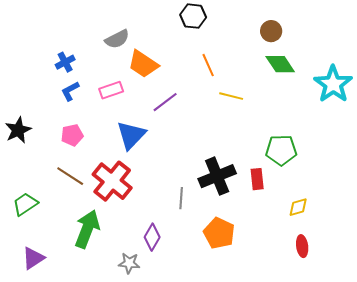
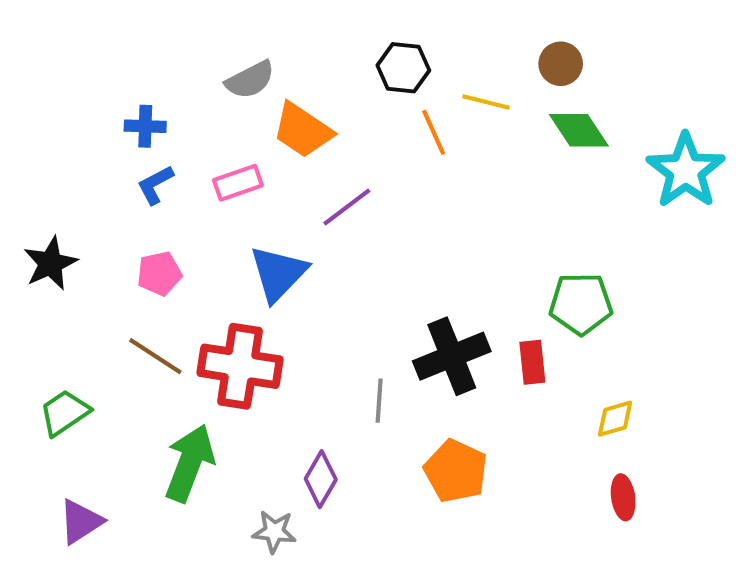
black hexagon: (193, 16) -> (403, 68), moved
blue cross: (65, 62) -> (145, 126), turned 30
yellow line: (231, 96) -> (486, 102), moved
red cross: (112, 181) -> (240, 366), turned -30

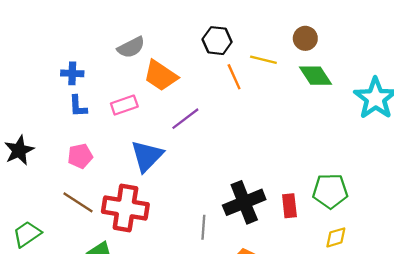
blue L-shape: (155, 185) -> (78, 106), turned -65
green pentagon: (581, 304) -> (330, 191), moved

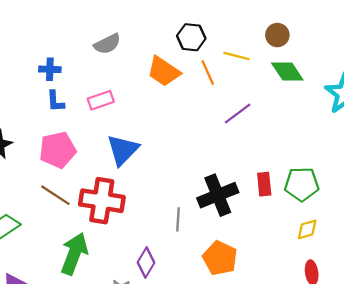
orange trapezoid: (160, 76) -> (164, 71), moved
purple line: (185, 119) -> (238, 113), moved
pink pentagon: (80, 156) -> (58, 150), size x1.5
red rectangle: (289, 206) -> (264, 184), moved

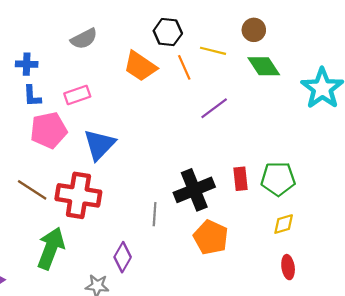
pink pentagon: (58, 150) -> (49, 130), moved
orange pentagon: (220, 258) -> (211, 237), moved

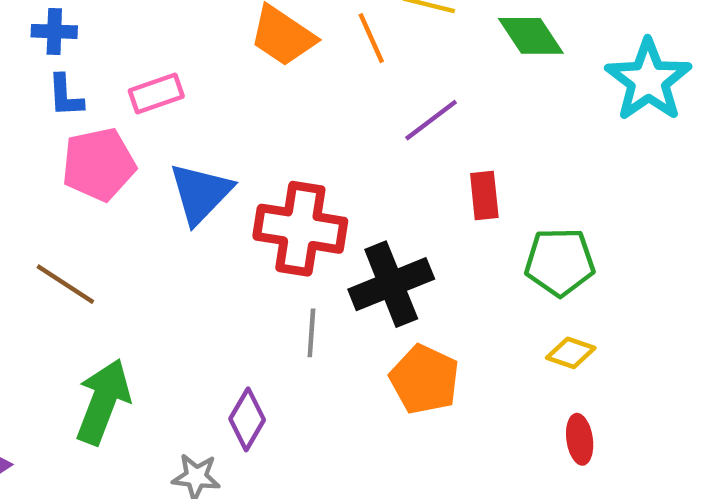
red rectangle: (241, 179) -> (484, 195), moved
red cross: (78, 195) -> (300, 229), moved
yellow diamond: (284, 224) -> (571, 353), turned 35

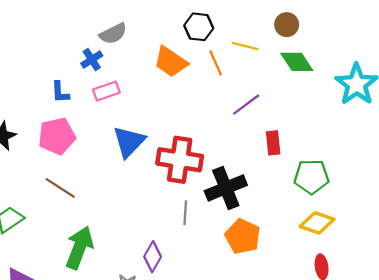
blue cross: (54, 31) -> (92, 60), moved, turned -35
pink pentagon: (99, 164) -> (57, 136), moved
yellow diamond: (571, 353) -> (317, 223), size x1.4

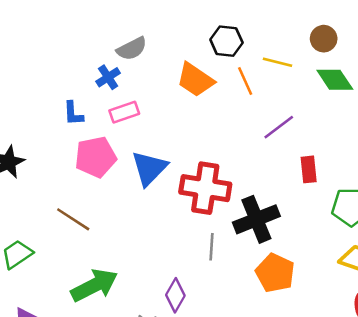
pink pentagon: (57, 136) -> (96, 157), moved
green arrow: (79, 248) -> (94, 285), turned 42

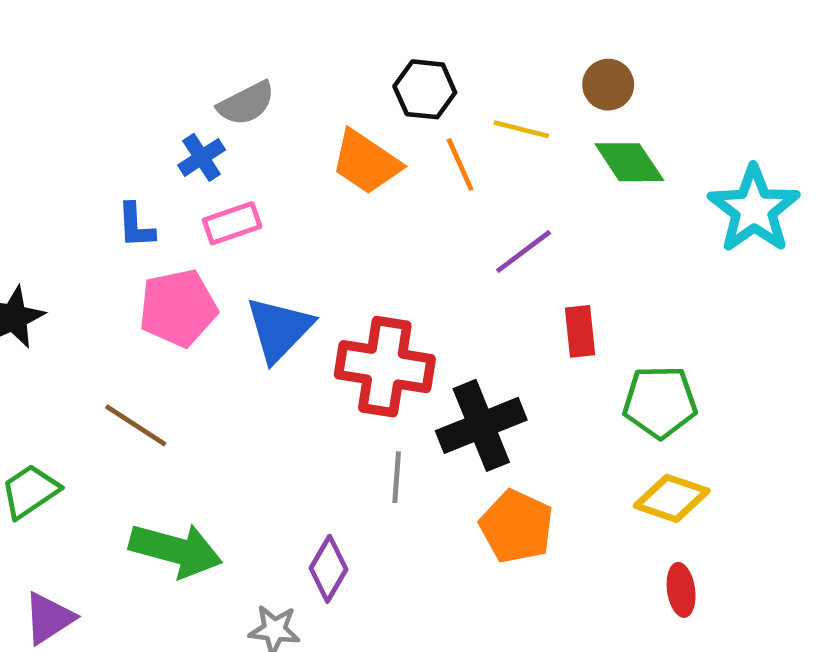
green arrow: (94, 285) -> (176, 550), turned 42

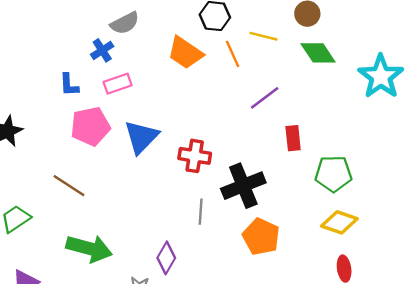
red cross: (385, 367) -> (195, 156), size x0.7

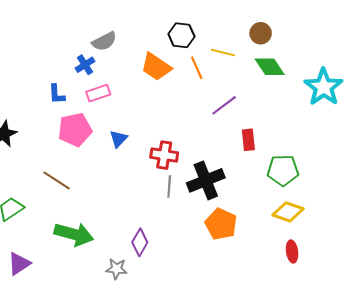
blue triangle: (141, 137) -> (118, 139), size x0.6
gray line: (201, 212) -> (169, 187), moved

